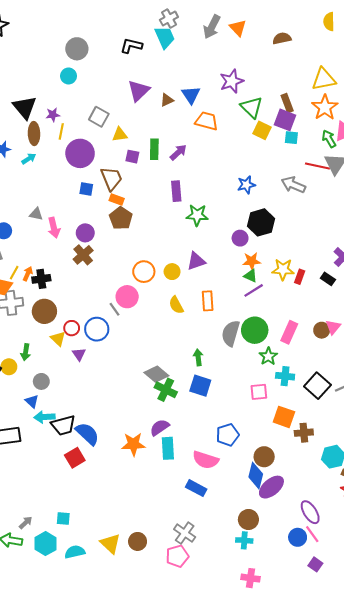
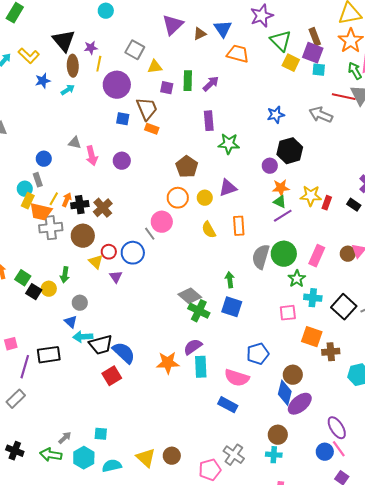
brown pentagon: (121, 218) -> (187, 167), moved
brown cross: (83, 255) -> (103, 208), moved
gray cross: (185, 533) -> (234, 455), moved

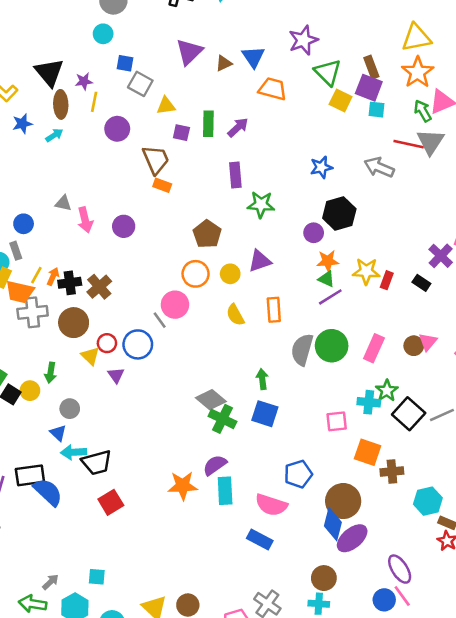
purple circle: (117, 85) -> (117, 129), size x0.7
blue square: (123, 119) -> (125, 63), moved
green star: (297, 279) -> (387, 391), moved
blue semicircle: (124, 353) -> (48, 492), moved
brown circle: (293, 375) -> (343, 501), size x1.4

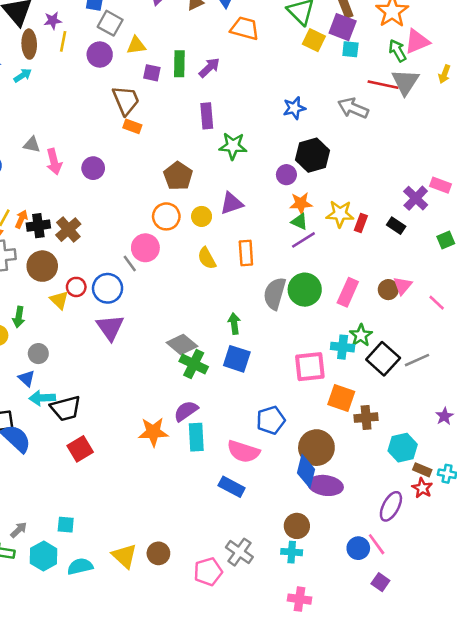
purple circle: (117, 129) -> (100, 55), moved
purple triangle: (116, 375) -> (110, 327), moved, size x1.6
pink square: (337, 421) -> (310, 367), size x1.4
purple ellipse: (352, 538) -> (326, 485), turned 48
purple ellipse: (400, 569) -> (391, 506), moved, turned 60

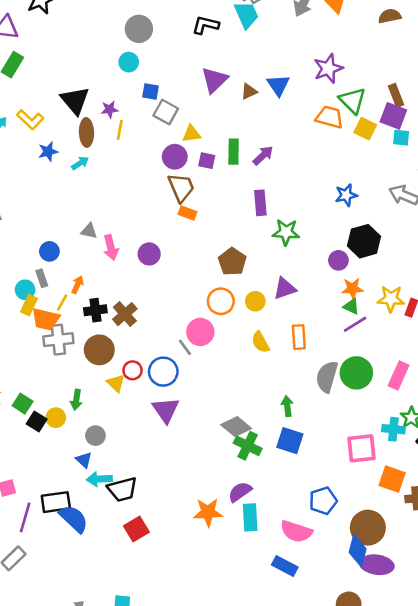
orange trapezoid: (245, 28) -> (329, 117), moved
purple circle: (100, 55) -> (175, 157), moved
orange arrow: (21, 219) -> (78, 285), moved

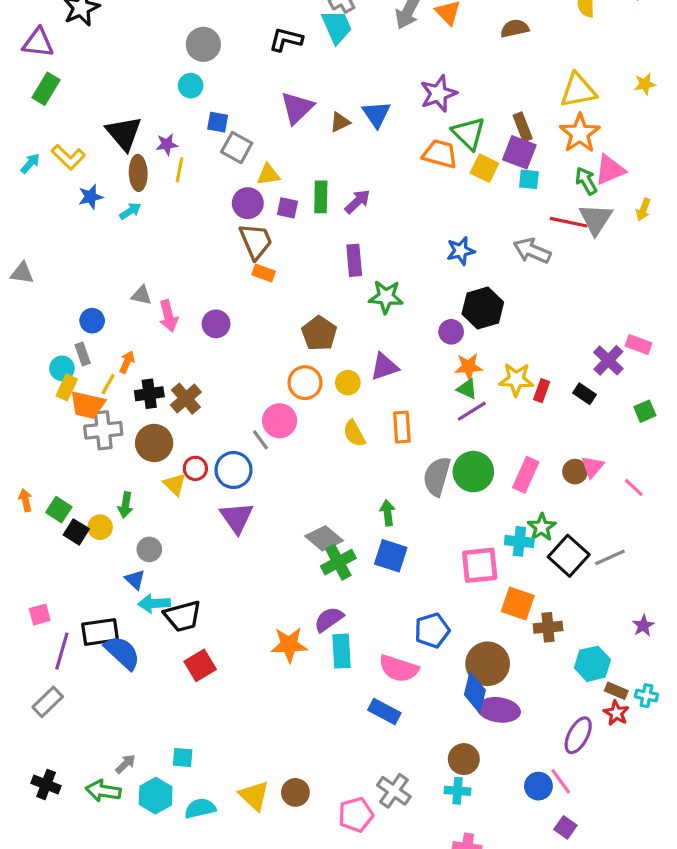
green cross: (248, 446) -> (338, 562), turned 36

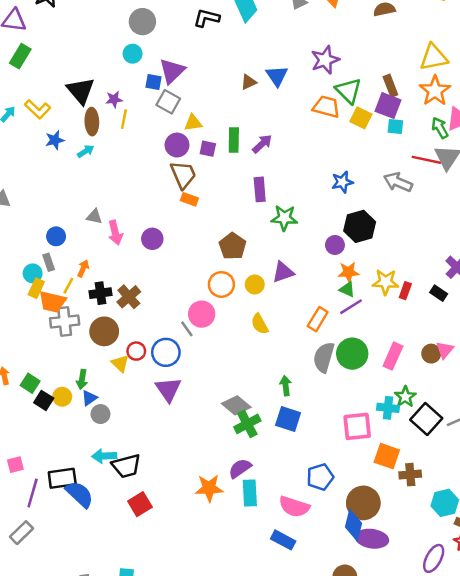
purple triangle: (297, 108) -> (172, 71), moved
orange rectangle: (402, 427) -> (318, 319), moved, turned 35
blue triangle: (135, 580) -> (89, 398), moved, turned 42

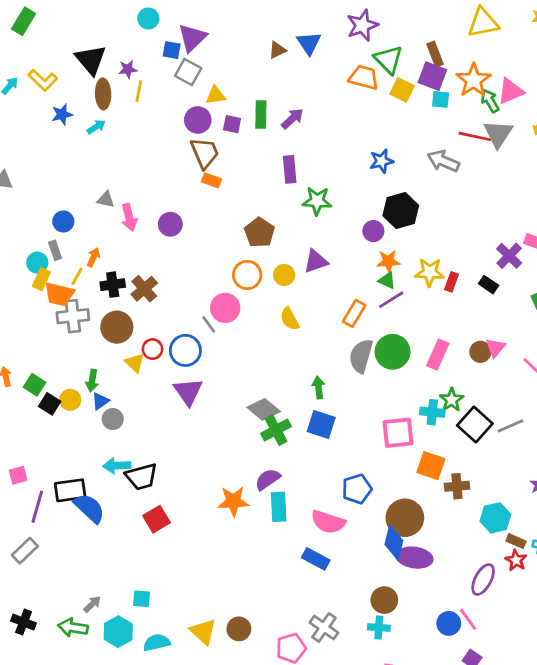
orange star: (435, 91) -> (473, 80), moved

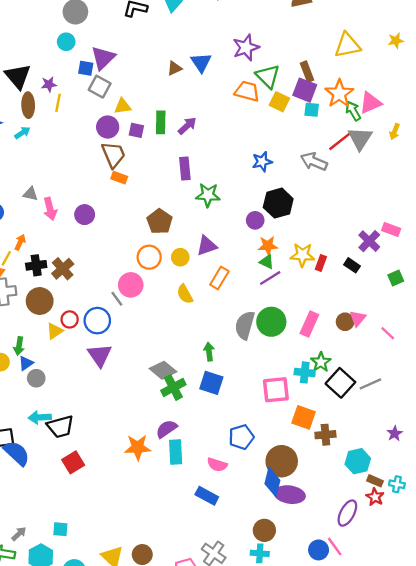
red line: (475, 136) -> (340, 141), turned -50
orange rectangle: (354, 313) -> (219, 278), moved
yellow triangle: (135, 363) -> (55, 331), turned 42
pink semicircle: (328, 522) -> (217, 465), size x0.7

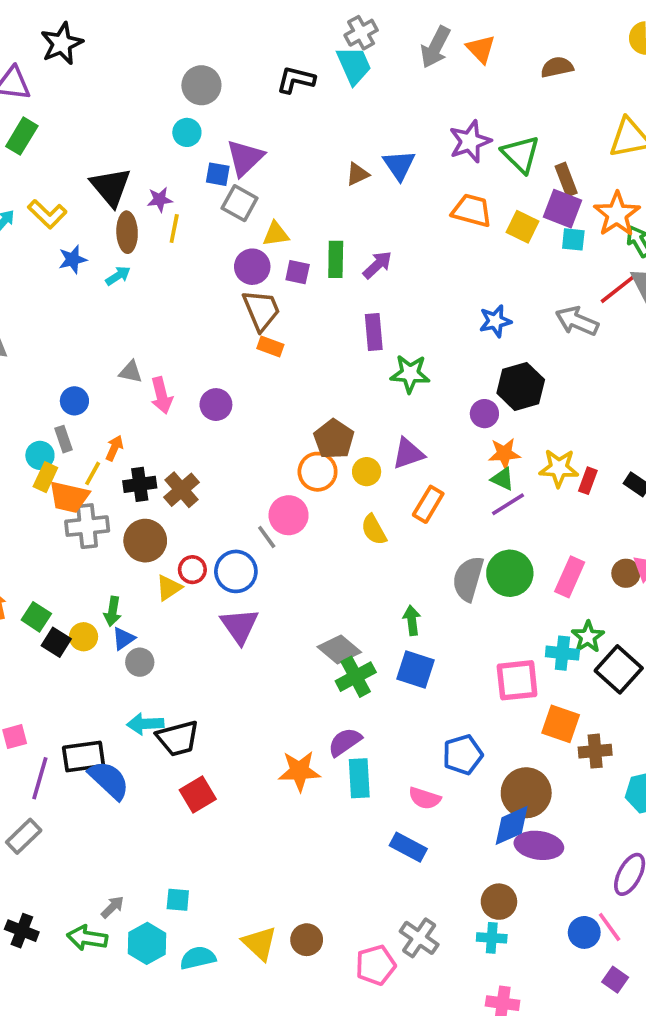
green triangle: (268, 76) -> (521, 154), moved
brown pentagon: (160, 221) -> (334, 439), moved
blue diamond: (272, 482) -> (512, 825), turned 52

